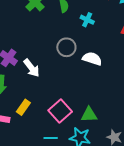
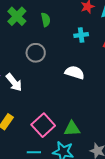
cyan cross: (87, 20) -> (81, 35), moved, turned -32
gray circle: (66, 47) -> (36, 53), moved

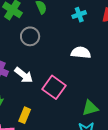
gray circle: (36, 53) -> (30, 36), moved
pink square: (43, 125) -> (54, 87), moved

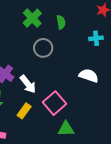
green triangle: (90, 108) -> (66, 129), moved
yellow rectangle: (25, 115) -> (24, 111), moved

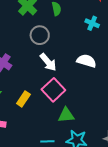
cyan cross: (96, 38) -> (92, 23), turned 32
white arrow: (28, 84) -> (48, 62), moved

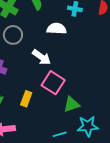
gray circle: (40, 35) -> (13, 35), moved
white semicircle: (86, 61) -> (57, 29), moved

